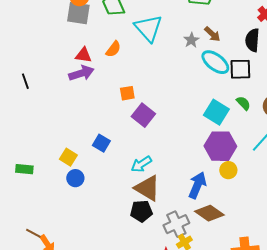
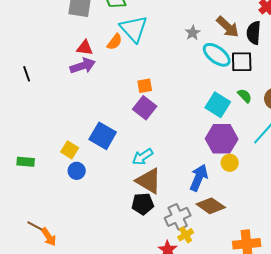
cyan triangle: (148, 28) -> (134, 29), moved
brown arrow: (212, 34) -> (228, 27), moved, size x1.4
orange square: (127, 93) -> (145, 86), moved
blue square: (101, 143) -> (103, 136), size x1.5

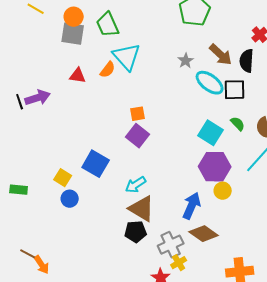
purple arrow: (83, 66) -> (38, 98), moved

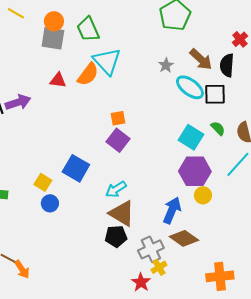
orange semicircle: (108, 70) -> (88, 74), size x1.4

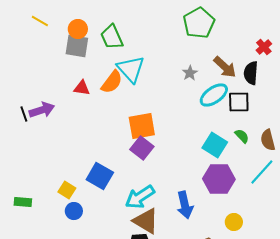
cyan ellipse: (190, 87) -> (214, 95), turned -72
orange square: (118, 118) -> (142, 126), size x1.8
cyan arrow: (116, 189) -> (140, 197), size x1.4
yellow circle: (203, 195) -> (234, 222), moved
blue arrow: (172, 210) -> (185, 205), moved, turned 144

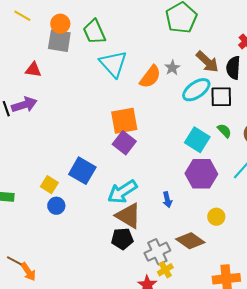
orange semicircle: (112, 82) -> (150, 77), moved
red triangle: (82, 88) -> (33, 70), moved
blue arrow: (185, 205) -> (167, 200), size x0.6

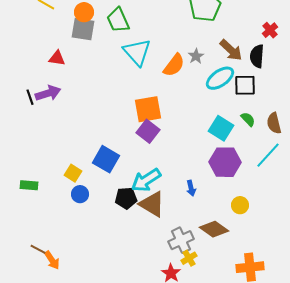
black pentagon: (122, 239) -> (126, 198), moved

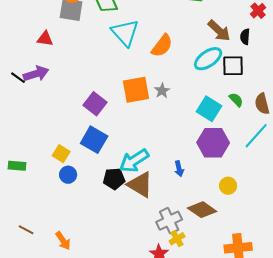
gray star: (196, 56) -> (162, 91), moved
black semicircle: (257, 56) -> (245, 37), size x0.7
black line: (30, 97) -> (18, 78), turned -35
purple square: (148, 131) -> (95, 104), moved
orange arrow: (52, 260) -> (63, 241), moved

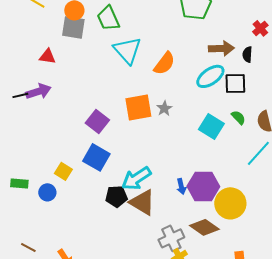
brown arrow: (219, 31) -> (221, 48), turned -45
black line: (18, 78) -> (20, 95), turned -49
purple hexagon: (213, 143) -> (203, 186), moved
blue circle: (68, 175) -> (47, 192), moved
yellow circle: (228, 186) -> (230, 203), size x1.8

